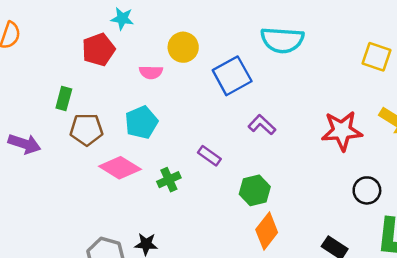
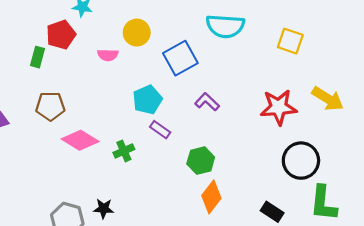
yellow square: (376, 57) -> (290, 41), moved
green rectangle: (64, 99) -> (37, 57), moved
cyan pentagon: (141, 122) -> (147, 100), moved
black circle: (367, 190) -> (301, 161), size x1.5

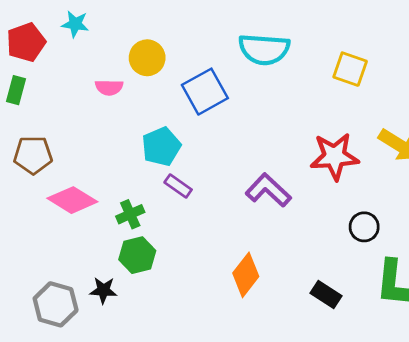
red pentagon: (61, 35) -> (26, 42), moved
purple L-shape: (207, 102) -> (268, 190), moved, size x1.4
green hexagon: (201, 161) -> (137, 255), moved
black circle: (301, 161) -> (364, 227), size x0.6

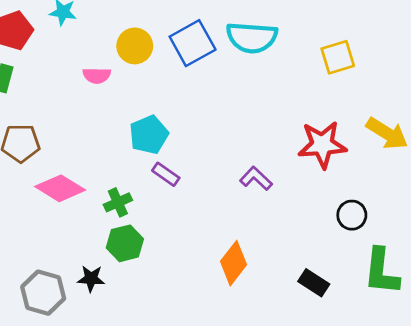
yellow square: (350, 69) -> (338, 57), turned -36
blue square: (205, 92) -> (193, 43), moved
purple L-shape: (268, 190) -> (256, 178), size x0.7

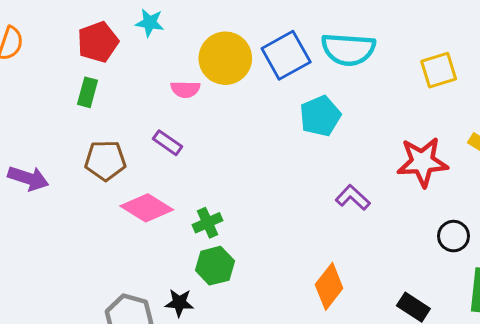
yellow circle: (135, 46) -> (225, 58), size x1.4
cyan pentagon: (149, 135) -> (320, 116), moved
purple rectangle: (166, 174) -> (168, 143), moved

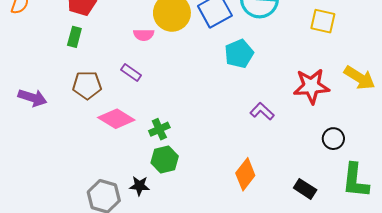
yellow square: (439, 70) -> (323, 21), turned 30

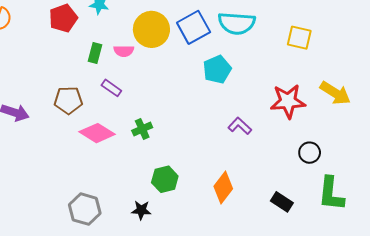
green rectangle: (74, 37) -> (95, 53), moved
green cross: (159, 129) -> (142, 129), moved
green hexagon: (165, 160) -> (165, 179), moved
black star: (139, 186) -> (141, 210), moved

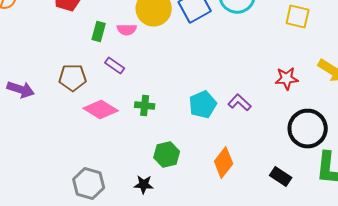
cyan pentagon: (217, 69) -> (203, 105), moved
red star: (288, 101) -> (287, 79), size x0.7
green cross: (142, 129) -> (145, 106), turned 30
black circle: (310, 153) -> (308, 129), size x1.8

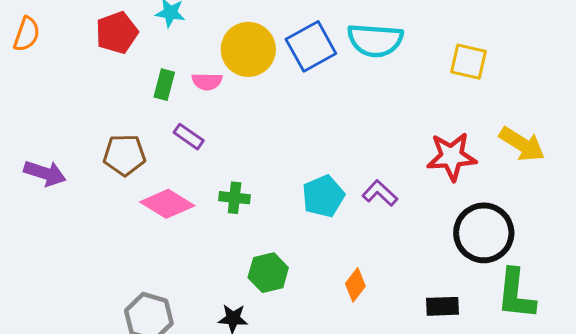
red star: (287, 79) -> (452, 156), size x1.4
orange diamond: (224, 163) -> (355, 285), size x0.7
black rectangle: (281, 177) -> (442, 306), turned -35

